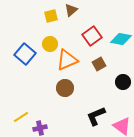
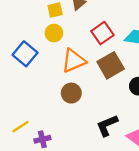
yellow circle: (50, 44) -> (54, 33), moved
brown square: (99, 64) -> (111, 65), size x1.6

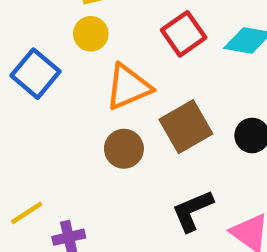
brown square: (111, 65) -> (186, 127), moved

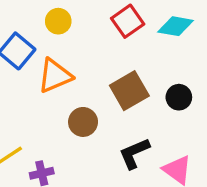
orange triangle: (128, 87) -> (55, 76), moved
brown circle: (124, 149) -> (83, 122), moved

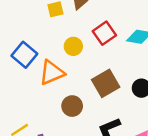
yellow circle: (58, 21) -> (73, 46), moved

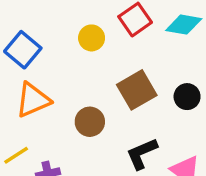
orange triangle: (52, 73) -> (33, 100), moved

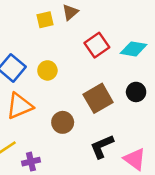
yellow circle: (92, 38) -> (47, 70), moved
black circle: (187, 97) -> (136, 92), moved

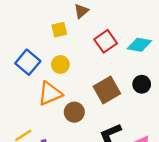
yellow square: (45, 20) -> (59, 30), moved
orange triangle: (20, 106) -> (50, 94), moved

